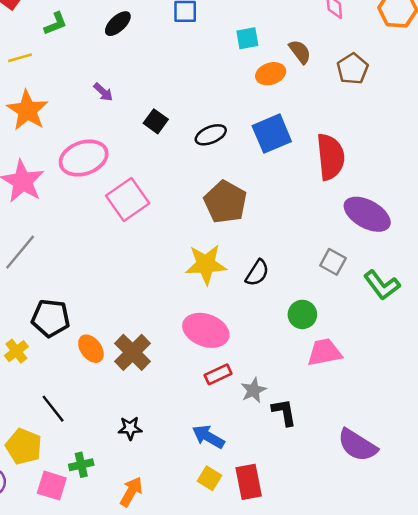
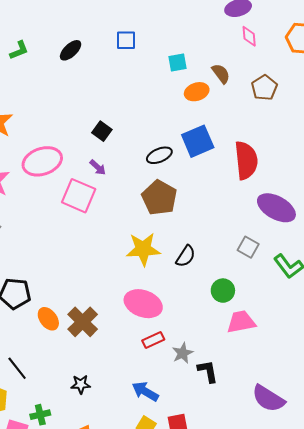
purple arrow: (103, 92) -> (98, 167), moved
black ellipse: (211, 135) -> (159, 155), moved
pink square: (128, 200) -> (79, 196), turned -32

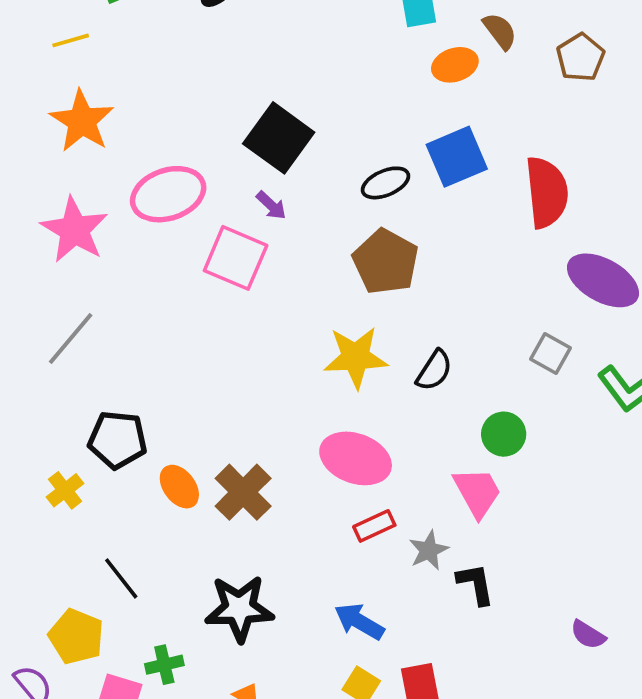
black square: (102, 131) -> (279, 138), size x1.8
pink trapezoid: (241, 322) -> (477, 492), moved, turned 72
black star: (81, 384) -> (239, 608), size x1.8
purple semicircle: (268, 399) -> (588, 635), size x0.6

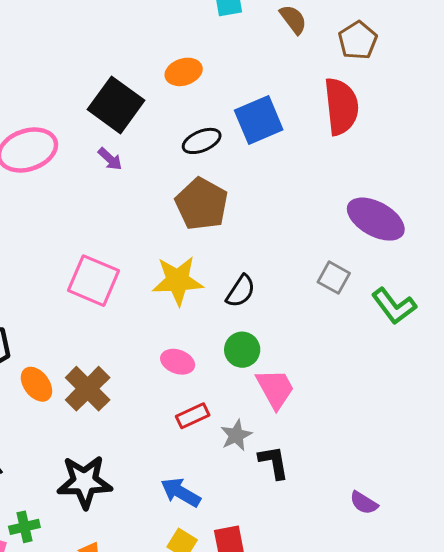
orange ellipse: (455, 65) -> (184, 72), moved
red semicircle: (547, 192) -> (341, 106), moved
pink square: (236, 258) -> (94, 281), moved
green circle: (504, 434) -> (242, 350), moved
pink ellipse: (356, 458) -> (178, 362), size x0.6

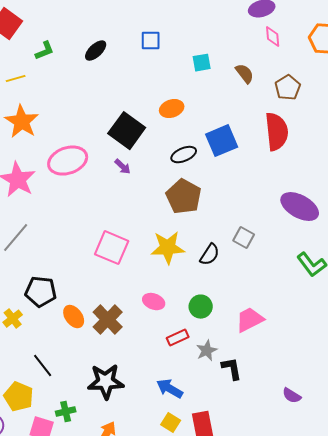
gray square: (334, 278) -> (244, 238), moved
green circle: (242, 350) -> (201, 307), moved
pink ellipse: (178, 362) -> (154, 302), moved
pink trapezoid: (275, 389) -> (250, 320), moved, turned -88

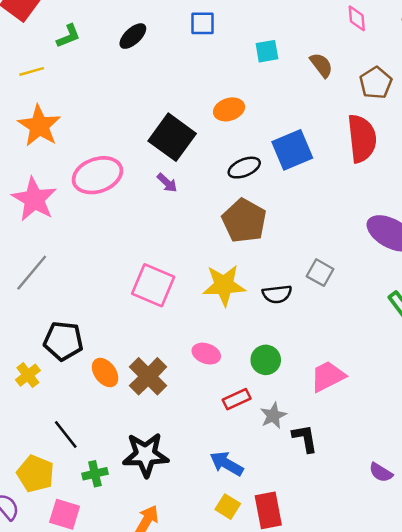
black semicircle: (210, 255) -> (277, 294), turned 50
green cross: (66, 412) -> (95, 474), moved

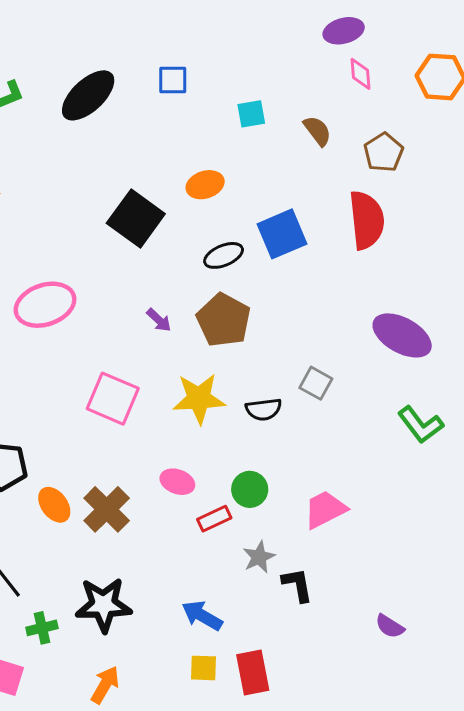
black ellipse: (133, 36) -> (88, 95), size x1.6
pink ellipse: (97, 175) -> (45, 305), moved
purple arrow: (167, 183) -> (159, 320), moved
red rectangle: (237, 399) -> (214, 519), moved
yellow square: (228, 507) -> (204, 668), turned -30

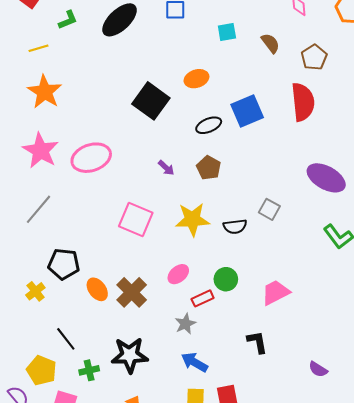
brown pentagon: (224, 320) -> (209, 168), size x0.7
pink ellipse: (177, 482) -> (178, 274), turned -60
gray star: (259, 557) -> (185, 324), moved

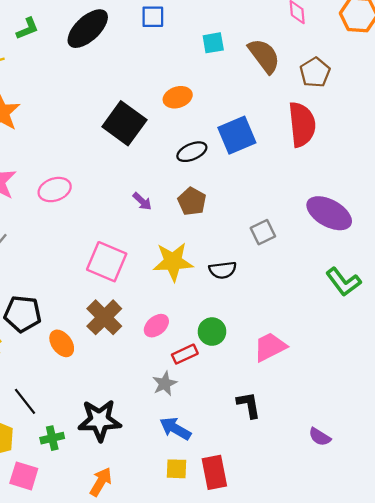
brown semicircle: (270, 43) -> (264, 56), size x1.5
pink ellipse: (91, 158) -> (55, 190), size x0.7
gray square: (269, 209) -> (263, 232), moved, turned 35
brown cross: (132, 292) -> (104, 317), moved

